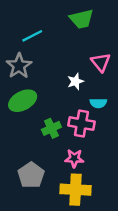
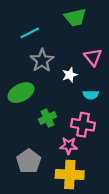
gray star: (19, 66) -> (42, 60), moved
pink cross: (81, 124) -> (83, 125), moved

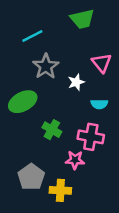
green cross: (48, 118) -> (52, 130), turned -35
yellow cross: (70, 174) -> (60, 190), moved, size x0.7

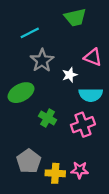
pink triangle: (102, 63) -> (93, 57), turned -30
cyan semicircle: (99, 104) -> (91, 95), size x1.5
pink cross: (91, 137) -> (83, 125), turned -30
pink star: (75, 160) -> (80, 170), moved

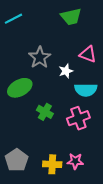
cyan line: (30, 33) -> (13, 19), moved
gray pentagon: (29, 161) -> (17, 160), moved

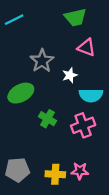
pink triangle: (88, 54) -> (86, 47), moved
gray pentagon: (17, 160) -> (17, 170), turned 30

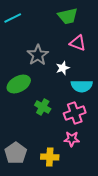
gray pentagon: (17, 170) -> (16, 153), turned -30
pink star: (80, 171) -> (72, 139), moved

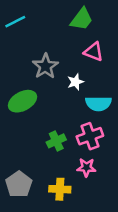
green trapezoid: (68, 16) -> (82, 19), turned -40
green cross: (43, 107) -> (56, 141), moved, turned 35

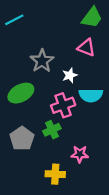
green trapezoid: (82, 19) -> (92, 18), moved
pink cross: (90, 136) -> (63, 105), moved
gray pentagon: (19, 184) -> (22, 139), moved

